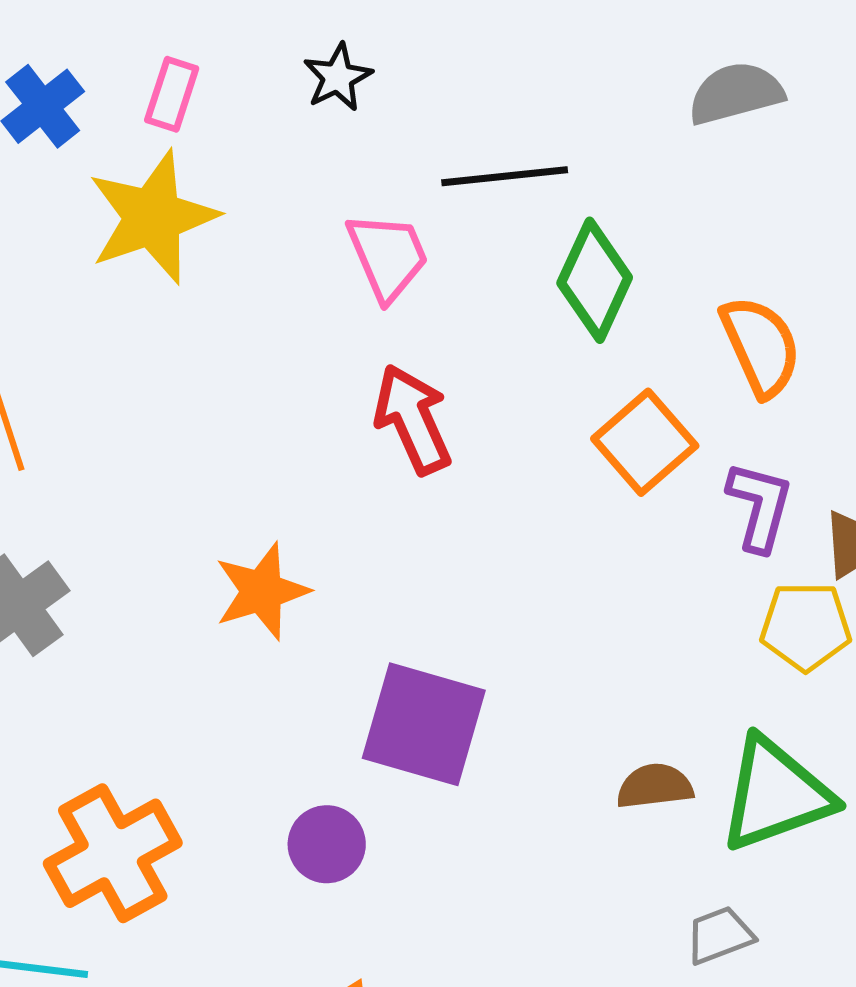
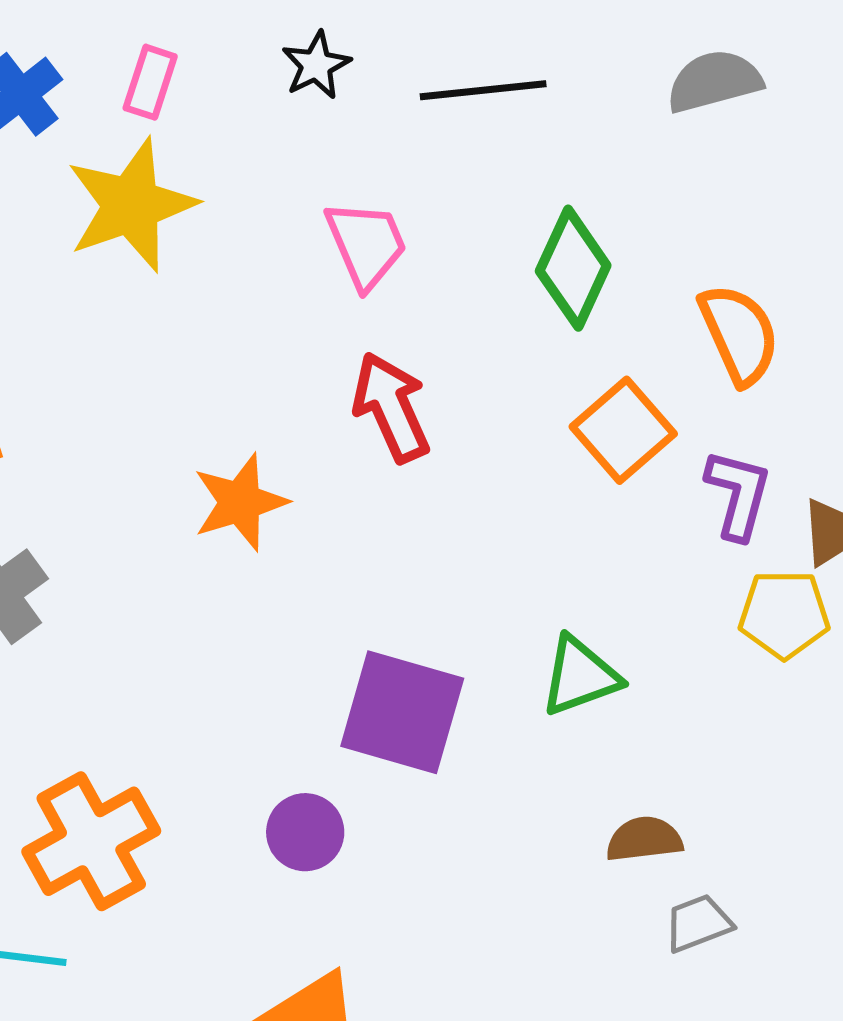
black line: (505, 176) -> (483, 90), moved
orange star: (262, 591) -> (240, 502), moved
brown semicircle: (655, 786) -> (644, 839), moved
green triangle: (776, 794) -> (580, 676), moved, size x0.7

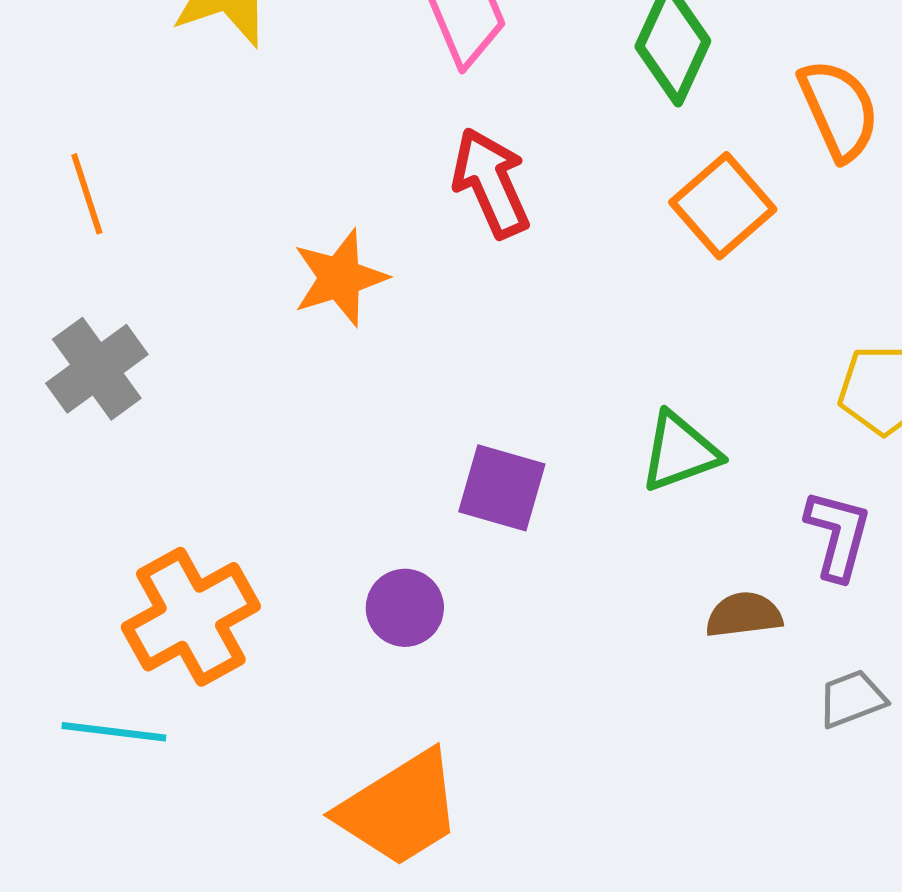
purple L-shape: (738, 494) -> (838, 535), moved
purple square: (402, 712) -> (502, 488), size x0.7
gray trapezoid: (698, 923) -> (852, 699), moved

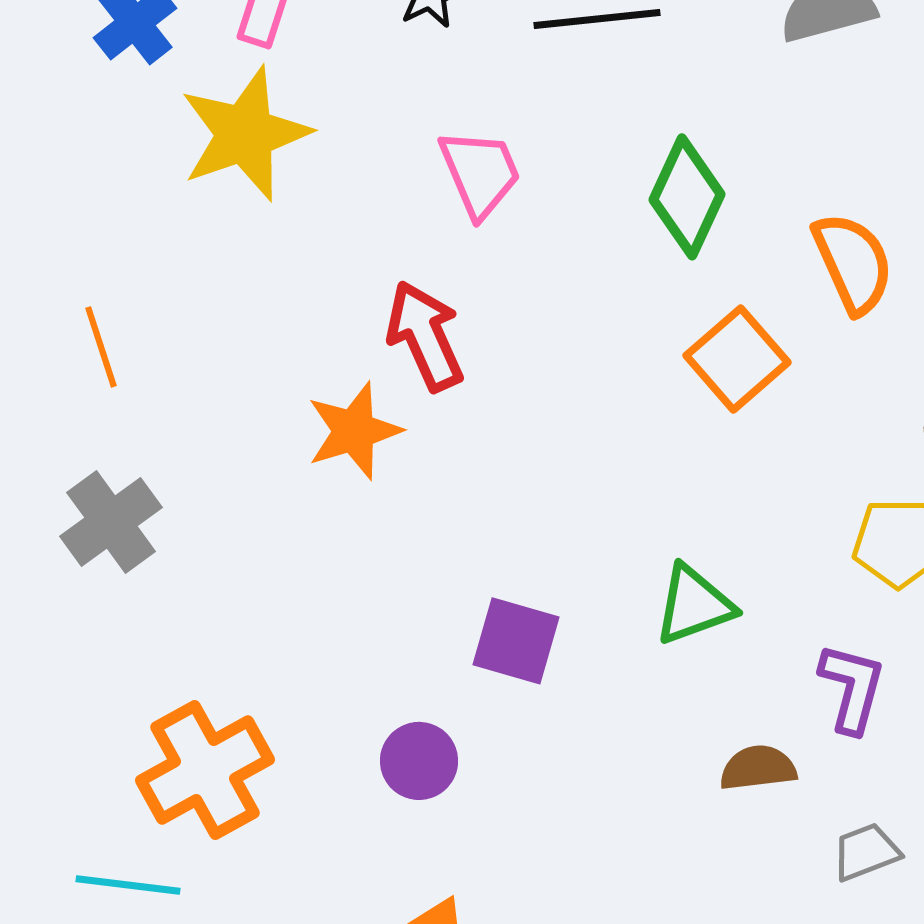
red arrow: (491, 183) -> (425, 336), moved

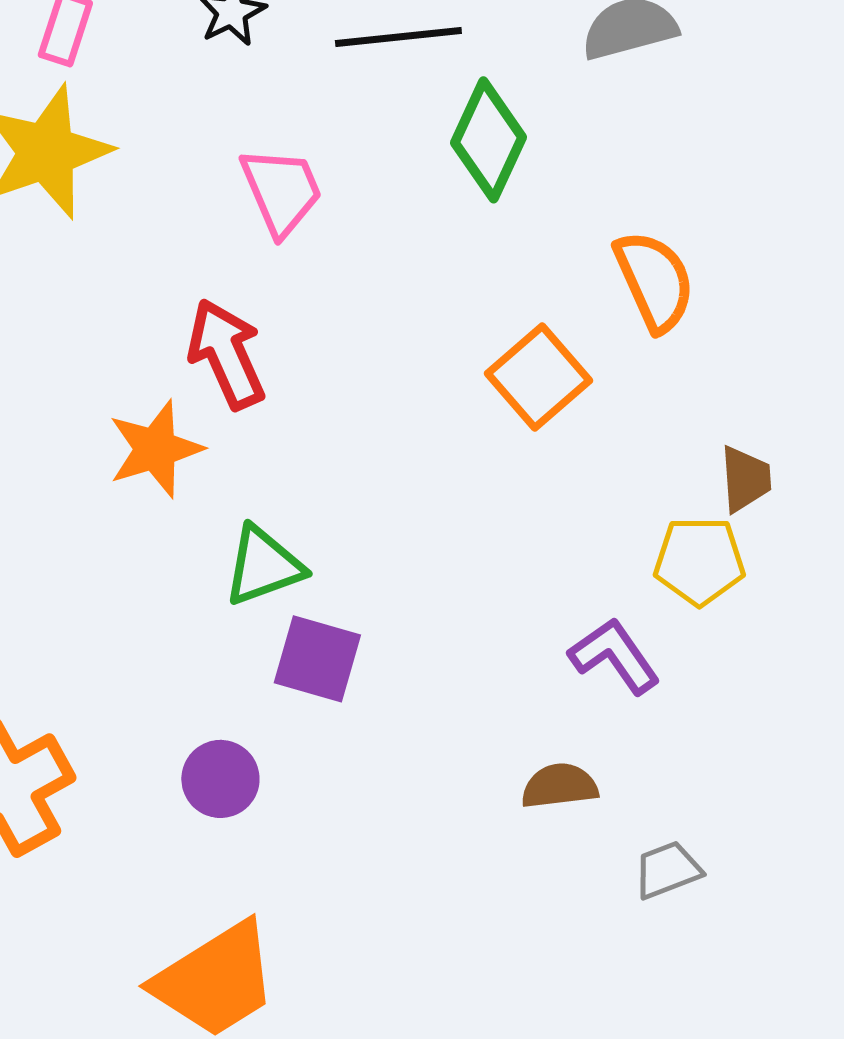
green diamond: (687, 197) -> (488, 140), moved
green triangle: (694, 605) -> (263, 566), moved
purple L-shape: (852, 688) -> (614, 656), moved, turned -50

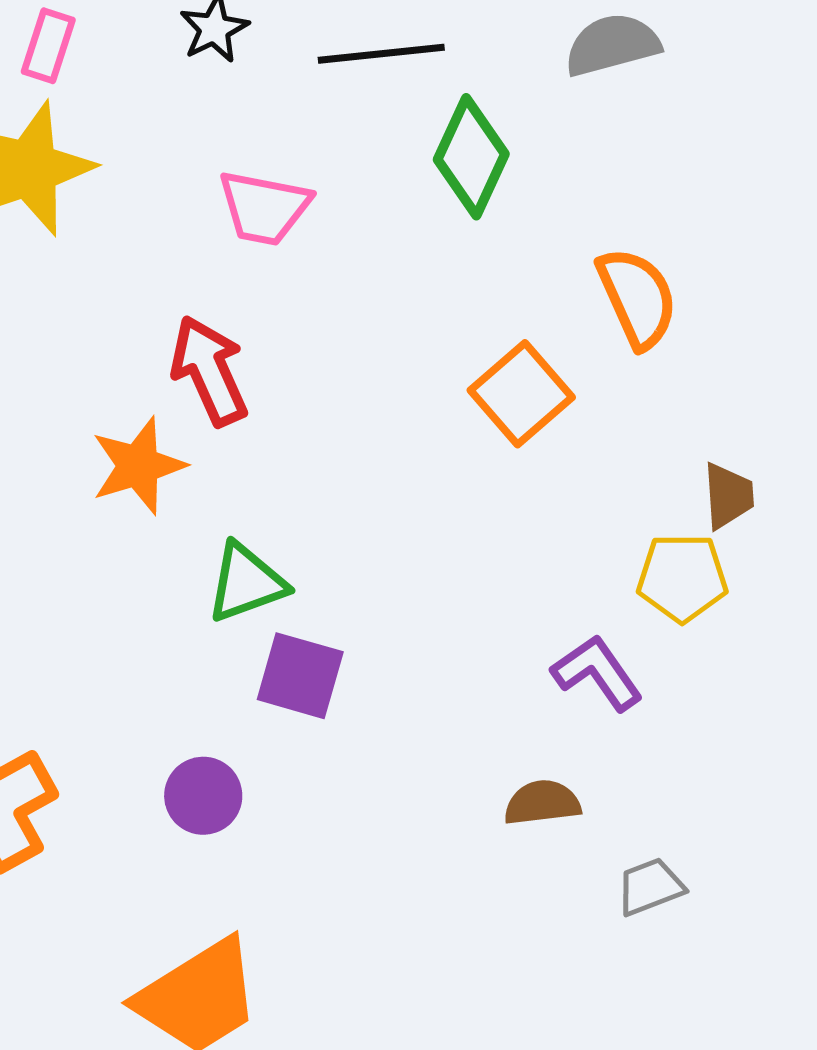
pink trapezoid: (281, 191) -> (264, 208), turned 124

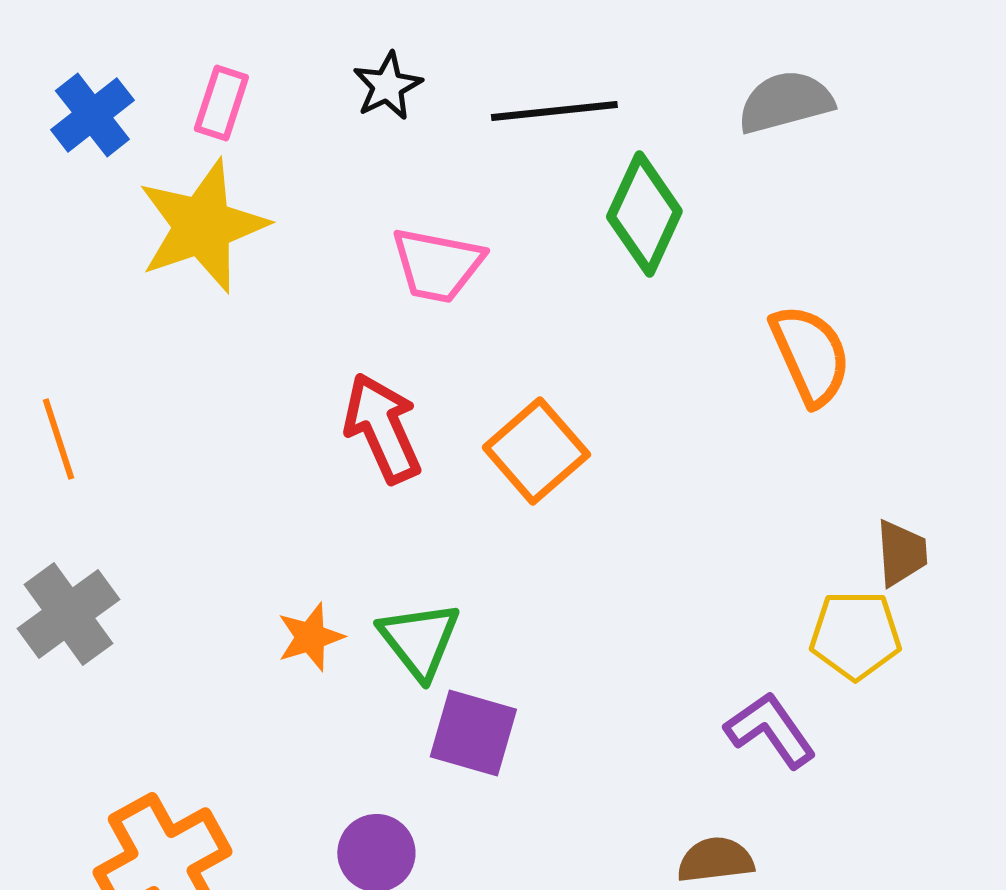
orange square: (521, 394) -> (536, 451), moved
orange star: (138, 466) -> (310, 637), moved, size x0.7
green triangle: (246, 583) -> (419, 640), turned -48

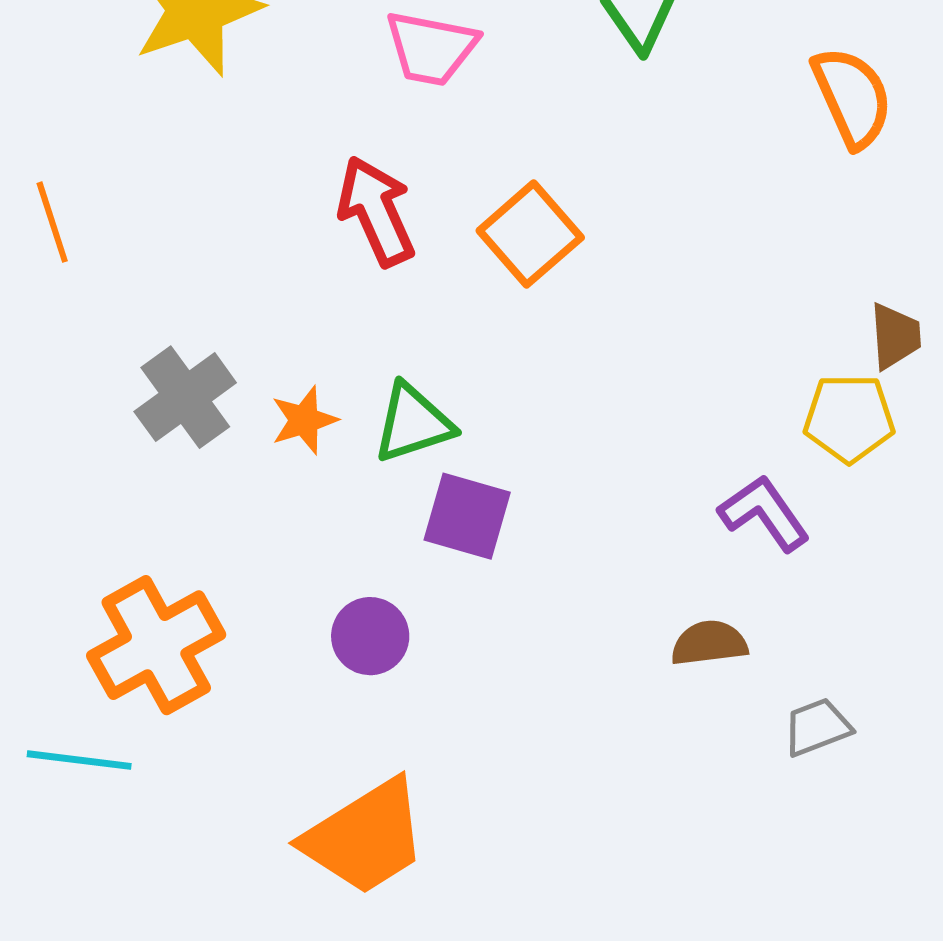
orange semicircle: (810, 355) -> (852, 97), moved
gray cross: (68, 614) -> (185, 397), moved
green triangle: (419, 640) -> (413, 423), turned 50

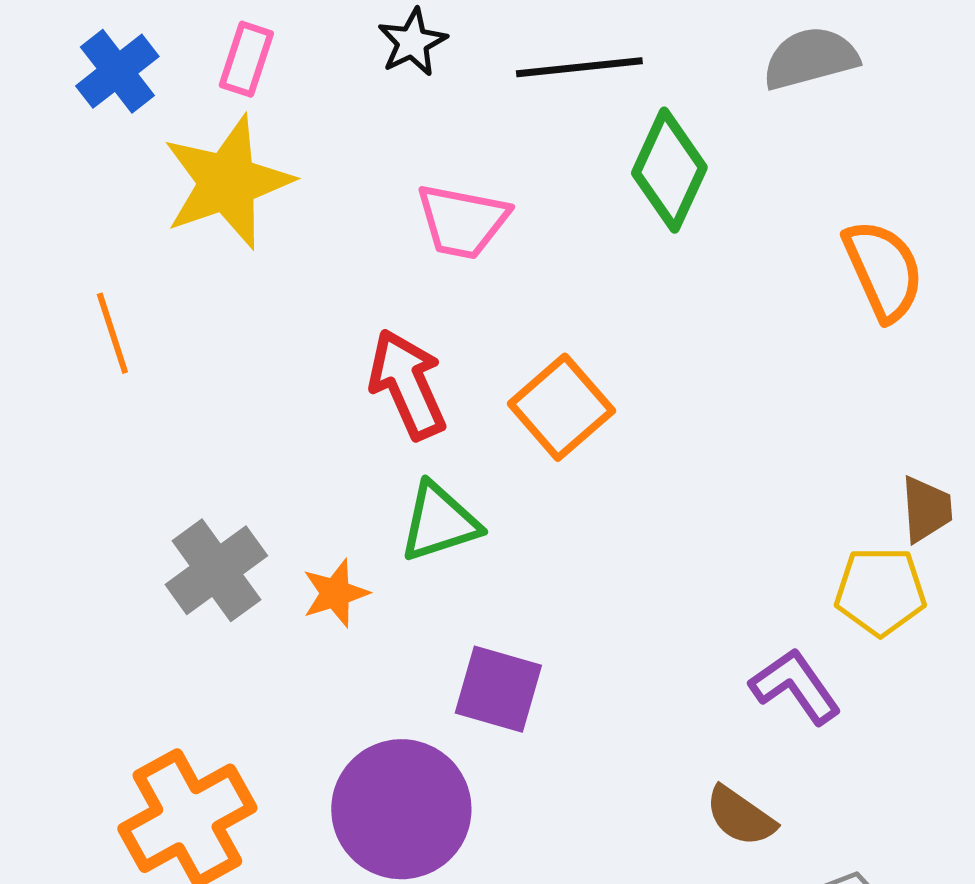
orange line: (52, 222) -> (112, 333), moved
green triangle: (413, 423) -> (439, 522), moved
purple circle: (370, 636) -> (401, 809), size x1.8
brown semicircle: (709, 643) -> (740, 816), turned -138

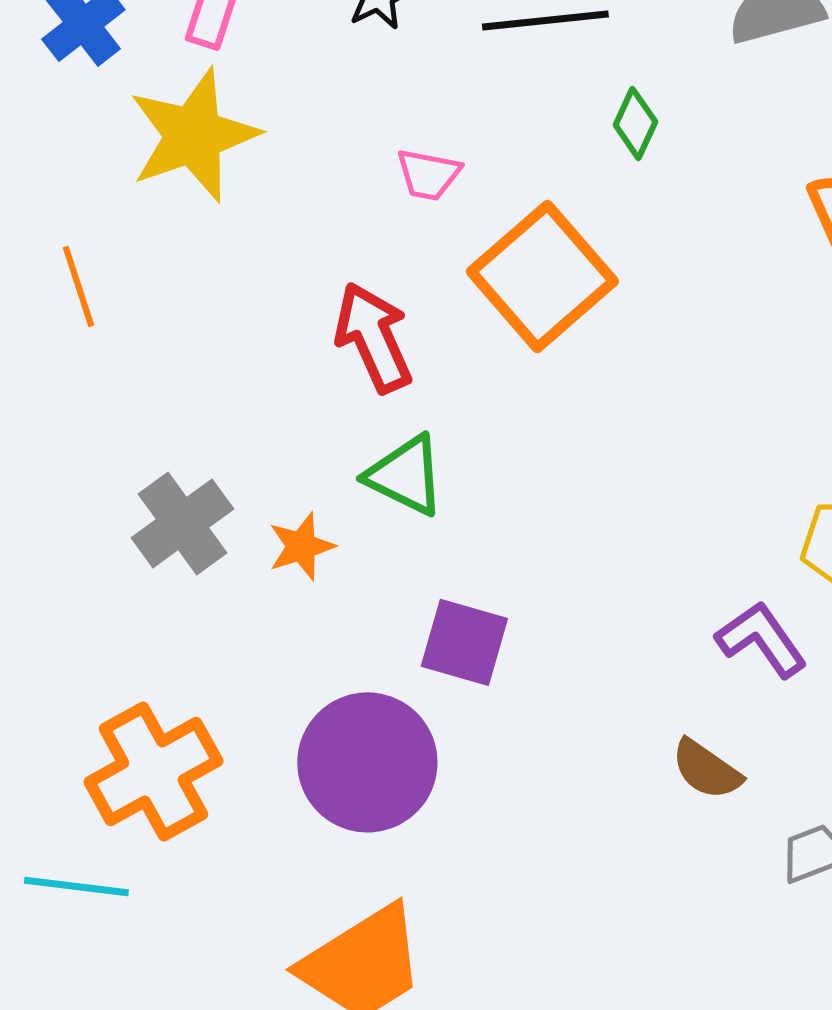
green diamond: (669, 170) -> (635, 123), size x0.6
pink trapezoid: (462, 221) -> (428, 174), size x0.7
orange square: (561, 407) -> (542, 276), moved, size x1.4
green triangle: (439, 522) -> (405, 475), turned 44

